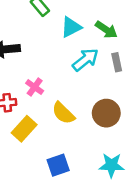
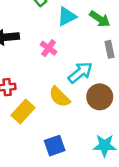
cyan arrow: (85, 60) -> (80, 72), moved
pink cross: (35, 87) -> (49, 48), moved

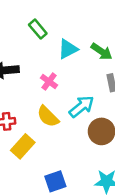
yellow semicircle: (60, 97) -> (48, 116), moved

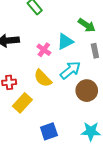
cyan triangle: (68, 49) -> (65, 42), moved

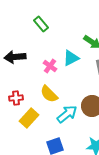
cyan arrow: (70, 70) -> (67, 114), moved

